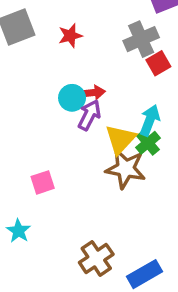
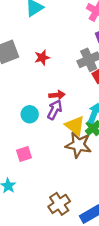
cyan circle: (72, 98) -> (30, 114), moved
yellow triangle: (120, 139) -> (75, 126), turned -35

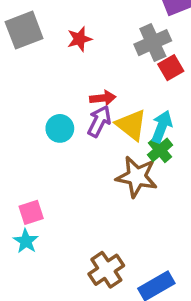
yellow triangle: (75, 126) -> (131, 125), moved
pink square: (24, 154) -> (31, 212), moved

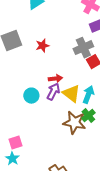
green cross: (160, 150) -> (88, 116), moved

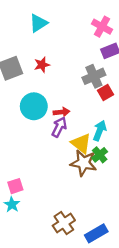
red star: (42, 46) -> (42, 65), moved
yellow triangle: (71, 94) -> (81, 143), moved
cyan circle: (31, 96) -> (34, 106), moved, size x1.5

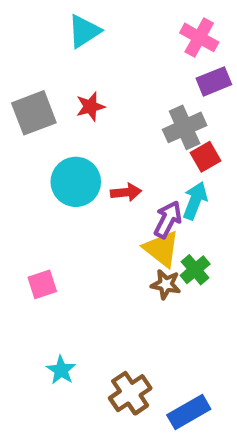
purple arrow: (59, 127) -> (168, 220), moved
cyan arrow: (100, 131) -> (195, 201), moved
brown star: (83, 163) -> (166, 284), size x0.6
pink square: (15, 186) -> (42, 284), moved
cyan star: (12, 205) -> (61, 370), moved

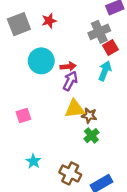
purple arrow: (168, 220) -> (70, 81), moved
yellow triangle: (162, 249) -> (75, 109), moved, turned -45
green cross: (195, 270) -> (91, 136), moved
brown cross: (130, 393) -> (70, 173), turned -30

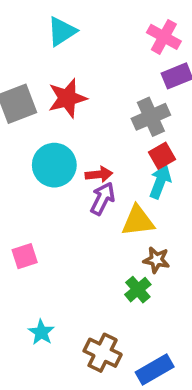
red star: (49, 21) -> (67, 98), size x1.5
red square: (110, 47) -> (162, 156), moved
yellow triangle: (75, 109) -> (138, 221), moved
brown star: (89, 115) -> (156, 260), moved

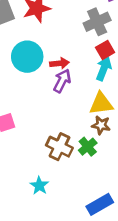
yellow triangle: (138, 221) -> (101, 104), moved
cyan star: (41, 332) -> (39, 186), moved
brown cross: (103, 353) -> (59, 147), moved

